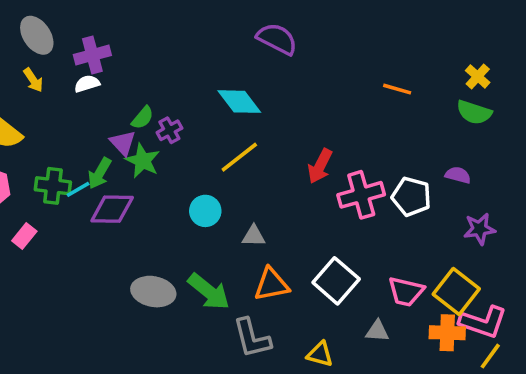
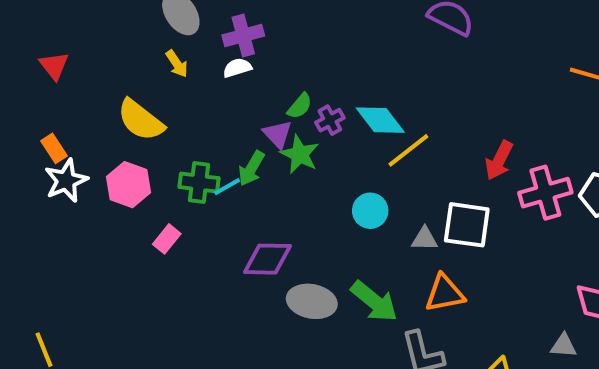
cyan diamond: (239, 102) -> (380, 120), moved
purple diamond: (112, 209) -> (267, 259), moved
white square: (336, 281) -> (467, 225), moved, turned -33

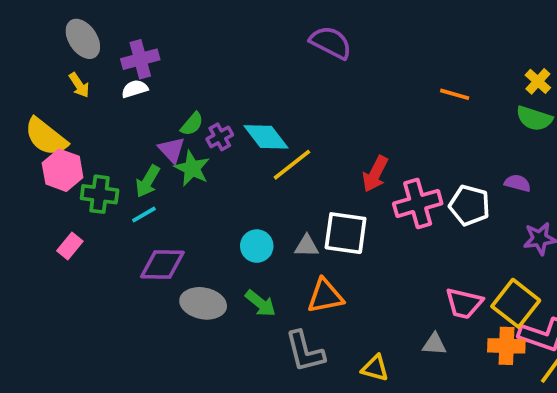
pink hexagon: (129, 185) -> (63, 170), moved
cyan line: (227, 187) -> (144, 215), moved
cyan circle: (370, 211) -> (257, 246), moved
green arrow: (374, 301) -> (260, 303), size x0.7

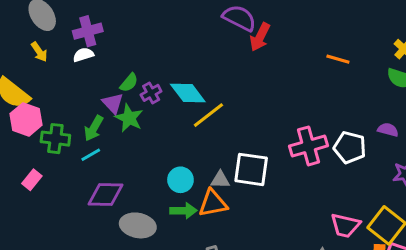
red arrow: (375, 174) -> (260, 37), moved
orange triangle: (325, 296) -> (213, 203), moved
green arrow: (260, 303) -> (183, 211), moved, turned -40

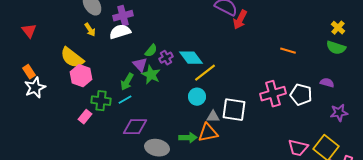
white semicircle: (83, 55) -> (120, 32), size x1.5
orange line: (338, 59) -> (288, 51), moved
green cross: (55, 139) -> (101, 101), moved
cyan circle: (180, 180) -> (197, 97), moved

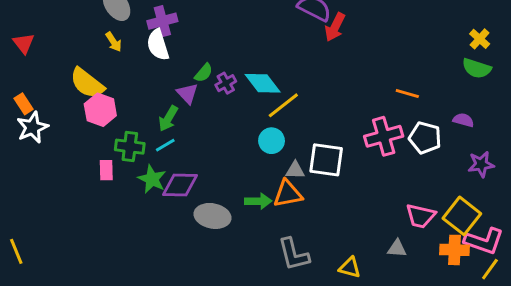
white semicircle: (120, 32) -> (158, 45), turned -90
orange line: (288, 51) -> (407, 93), moved
green star: (151, 75) -> (152, 179), moved
pink rectangle: (85, 117) -> (106, 170), turned -40

